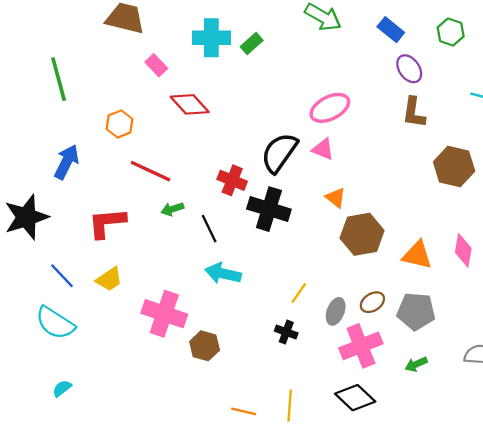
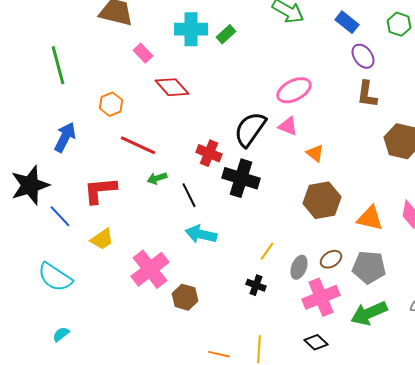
orange triangle: (336, 198) -> (315, 153), moved
blue line: (62, 276) -> (60, 216), moved
pink cross: (164, 314) -> (150, 269), turned 33
green arrow: (416, 364) -> (369, 313), size x1.8
black diamond: (355, 398) -> (316, 342), size x0.7

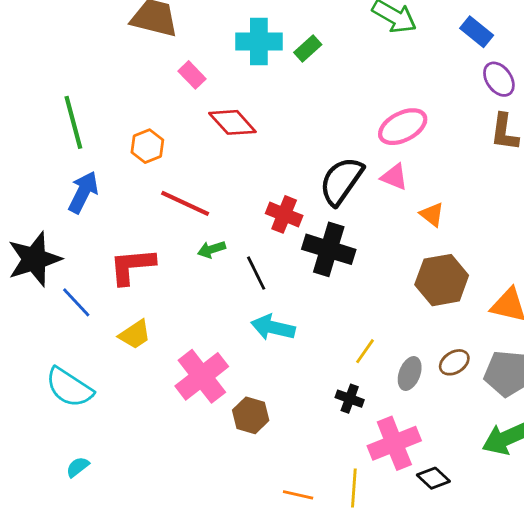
green line: (58, 65) -> (73, 122), moved
pink cross: (321, 297) -> (394, 443), moved

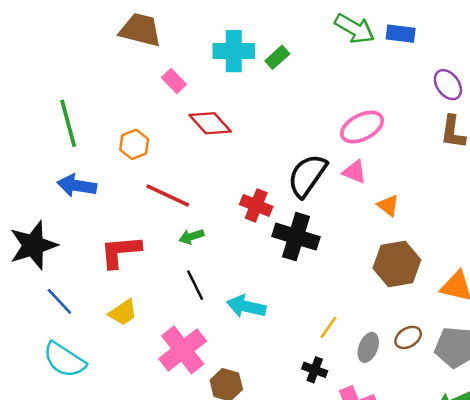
blue rectangle: (477, 32) -> (401, 34), moved, turned -32
blue arrow: (83, 192) -> (77, 186), turned -108
black line: (256, 273) -> (195, 285), moved
blue line: (76, 302) -> (59, 301), moved

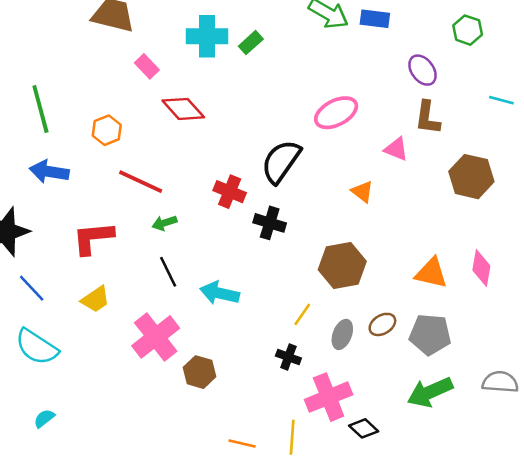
pink triangle: (355, 172) -> (396, 149), moved
black cross: (296, 237) -> (270, 223), size x0.7
brown hexagon: (397, 264) -> (342, 266), moved

